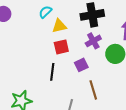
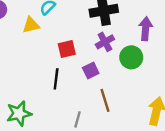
yellow triangle: (59, 26) -> (31, 25), moved

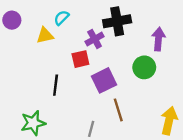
purple cross: (105, 42) -> (95, 39), moved
purple square: (91, 70) -> (104, 80), size x1.5
black line: (56, 79) -> (56, 85), moved

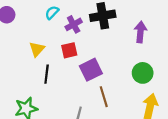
yellow triangle: (45, 35) -> (37, 49), moved, turned -35
purple cross: (95, 39) -> (74, 24), moved
green circle: (144, 67) -> (143, 73), moved

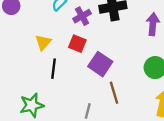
red square: (69, 50) -> (77, 44), turned 35
purple square: (91, 70) -> (100, 64), turned -30

